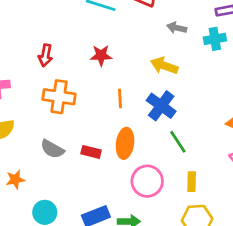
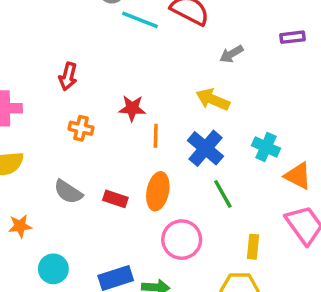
gray arrow: (177, 28) -> (231, 54), turned -48
cyan cross: (215, 39) -> (266, 147), moved, turned 30
red star: (101, 55) -> (132, 108), moved
orange cross: (59, 97) -> (81, 128), size x0.6
yellow rectangle: (192, 182) -> (253, 247), moved

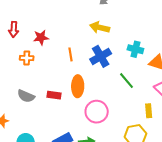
red star: (132, 108) -> (41, 37), moved
blue cross: (205, 148) -> (101, 56), turned 30
green line: (223, 194) -> (127, 81), moved
yellow rectangle: (253, 247) -> (149, 111), moved

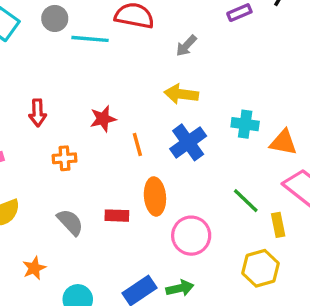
red star: (41, 37) -> (103, 119), moved
green line: (127, 81) -> (246, 201), moved
gray semicircle: (26, 96) -> (70, 222), turned -150

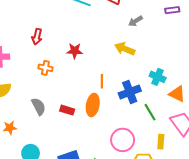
blue cross: (188, 142) -> (130, 92), moved
orange line: (137, 145) -> (102, 81), moved
green line: (246, 201) -> (150, 112), moved
pink circle: (191, 236) -> (123, 140), moved

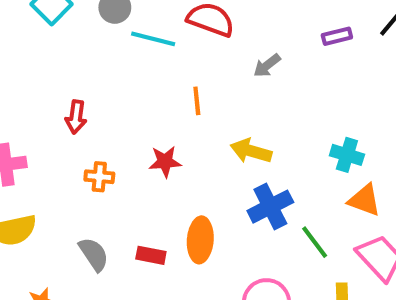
yellow arrow: (125, 49) -> (251, 151), moved
red star: (75, 51) -> (165, 162), moved
cyan cross: (158, 77) -> (347, 155), moved
orange line: (102, 81) -> (197, 101), moved

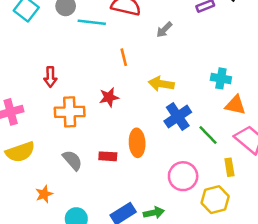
orange cross: (99, 177) -> (70, 112), size x1.6

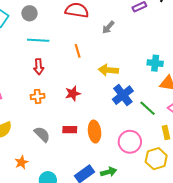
cyan line: (92, 22) -> (38, 40), moved
red arrow: (50, 77) -> (39, 67), moved
red star: (109, 97) -> (73, 93), moved
orange cross: (70, 112) -> (38, 96), size x0.6
orange ellipse: (137, 143) -> (95, 132), moved

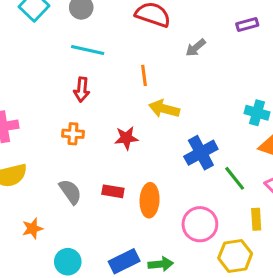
yellow arrow: (108, 70) -> (164, 109), moved

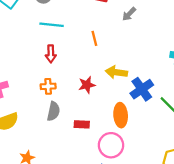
yellow arrow: (164, 109) -> (116, 72), moved
gray semicircle: (70, 192) -> (53, 111), moved, turned 54
orange ellipse: (150, 200) -> (121, 115), moved
pink circle: (200, 224) -> (111, 145), moved

